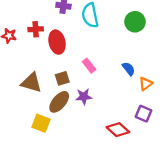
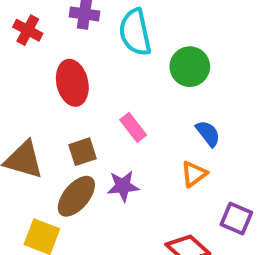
green circle: (135, 22) -> (190, 67), moved
red cross: (36, 29) -> (28, 30), moved, turned 32
orange triangle: (146, 84) -> (194, 174), moved

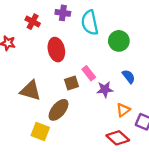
brown square: (82, 152) -> (71, 83), moved
orange triangle: (194, 174) -> (123, 110), moved
purple star: (123, 186) -> (105, 89), moved

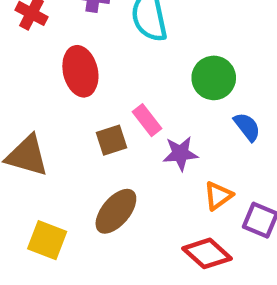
green circle: (119, 41) -> (214, 78), moved
blue semicircle: (129, 76) -> (247, 127), moved
brown ellipse: (59, 110) -> (116, 211), moved

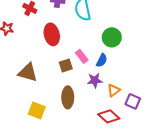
blue semicircle: (247, 127) -> (102, 60), moved, turned 64
purple star: (180, 153) -> (95, 80), moved
brown ellipse: (116, 211) -> (68, 97), turned -40

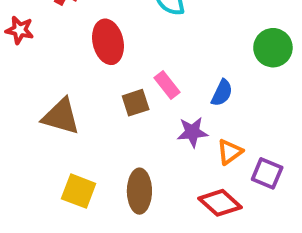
green circle: (112, 37) -> (273, 48), moved
blue semicircle: (102, 60) -> (222, 93), moved
brown ellipse: (68, 97) -> (139, 191), moved

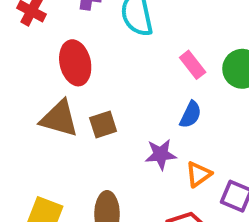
pink rectangle: (167, 85) -> (193, 65), moved
brown triangle: (61, 116) -> (59, 119), moved

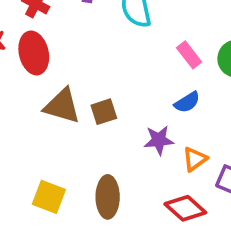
red ellipse: (75, 63) -> (34, 53), moved
blue semicircle: (191, 115) -> (187, 102), turned 32

